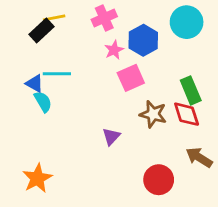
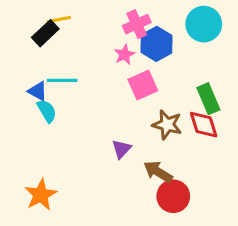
pink cross: (104, 18) -> (137, 24), moved
brown arrow: (199, 157) -> (158, 172), moved

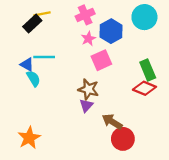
pink cross: (137, 24) -> (85, 15), moved
brown star: (167, 125) -> (88, 89), moved
red diamond: (204, 125) -> (144, 88), turned -50

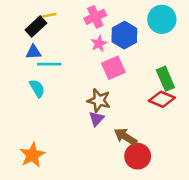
blue triangle: (27, 65) -> (33, 52), moved, turned -32

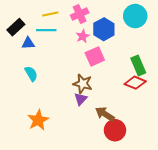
yellow line: (47, 16) -> (50, 14), moved
black rectangle: (36, 27) -> (16, 27), moved
cyan line: (49, 64) -> (46, 30), moved
orange star: (32, 155) -> (38, 120), moved

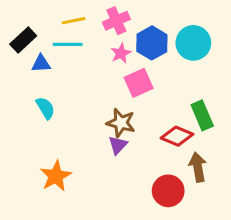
cyan circle: (135, 16) -> (193, 43), moved
green rectangle: (138, 66) -> (202, 115), moved
red diamond: (135, 83) -> (177, 136), moved
brown arrow: (105, 114) -> (198, 167), moved, turned 48

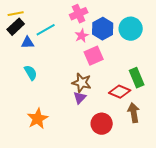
yellow line: (74, 21) -> (16, 14), moved
cyan line: (68, 44) -> (46, 30), turned -30
red circle: (168, 191) -> (102, 124), moved

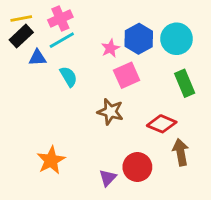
pink cross: (79, 14) -> (60, 19), moved
cyan semicircle: (31, 73) -> (69, 77), moved
green rectangle: (137, 78) -> (185, 83), moved
purple triangle: (80, 98) -> (108, 178), moved

